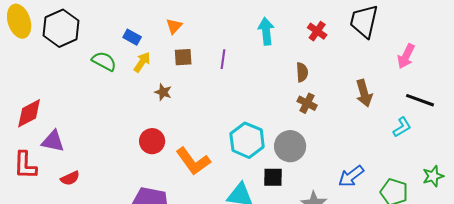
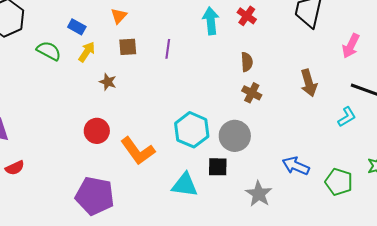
red cross: (317, 31) -> (247, 16), moved
blue arrow: (351, 176) -> (296, 166), turned 60

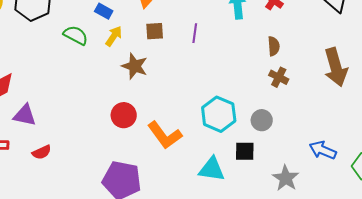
brown star: (108, 82) -> (135, 66), size x1.5
brown arrow: (309, 83) -> (336, 67), size x1.4
gray circle: (235, 136) -> (262, 120), size x0.7

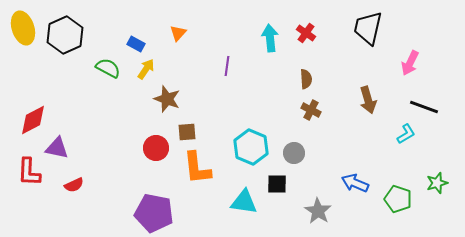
brown square: (155, 31) -> (187, 132), moved
brown arrow: (336, 67) -> (368, 100), size x0.7
orange L-shape: (165, 135) -> (197, 168), turned 30

